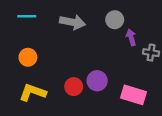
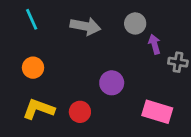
cyan line: (27, 16) -> (32, 19), turned 66
purple circle: (97, 81) -> (112, 83), moved
red circle: (74, 87) -> (80, 112), moved

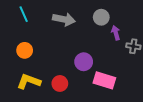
pink rectangle: (157, 112) -> (104, 80), moved

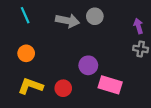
gray circle: (101, 17) -> (95, 16), moved
purple arrow: (116, 33) -> (138, 26), moved

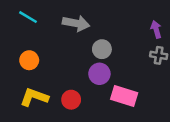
cyan line: (25, 15) -> (28, 17), turned -35
gray circle: (95, 16) -> (102, 49), moved

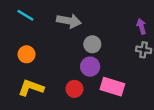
red circle: (71, 100) -> (74, 89), moved

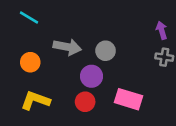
gray arrow: (69, 21) -> (67, 47), moved
purple circle: (90, 67) -> (91, 76), moved

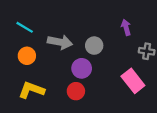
cyan line: (29, 18) -> (25, 27), moved
purple arrow: (162, 30) -> (126, 27), moved
pink rectangle: (128, 99) -> (133, 81), moved, turned 35

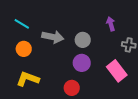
purple circle: (82, 68) -> (82, 63), moved
red circle: (76, 91) -> (72, 88), moved

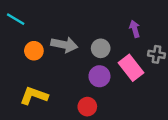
cyan line: (22, 24) -> (16, 19), moved
orange circle: (24, 49) -> (34, 51), moved
pink rectangle: (117, 71) -> (131, 68), moved

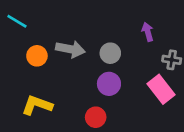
pink rectangle: (131, 68) -> (161, 89), moved

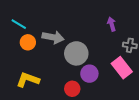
cyan line: (17, 21) -> (19, 24), moved
gray circle: (110, 53) -> (76, 53), moved, size x1.5
purple circle: (109, 84) -> (89, 74), moved

